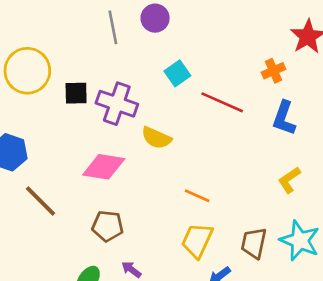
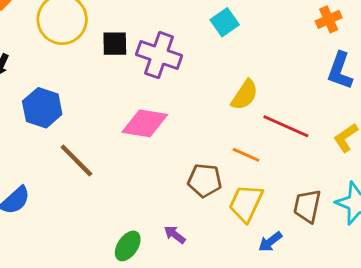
red line: (222, 102) -> (286, 126), moved
yellow semicircle: (156, 138) -> (245, 95), moved, turned -80
brown pentagon: (108, 226) -> (205, 180), moved

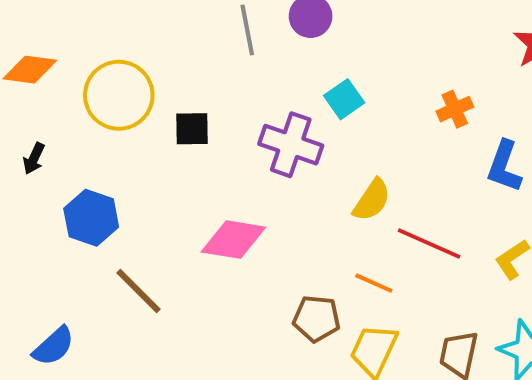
orange cross: (329, 19) -> (455, 109), moved
purple cross: (159, 55) -> (291, 145), moved

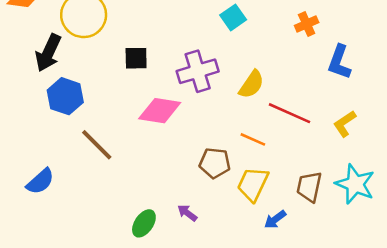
black square: (192, 129) -> (136, 58), moved
purple cross: (291, 145) -> (198, 71), moved, turned -36
black arrow: (34, 158) -> (48, 53), moved, size x1.8

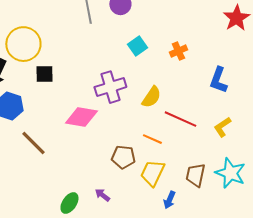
orange cross: (307, 24) -> (178, 51), moved
black square: (136, 58) -> (44, 74), moved
blue arrow: (275, 219) -> (169, 200), turned -30

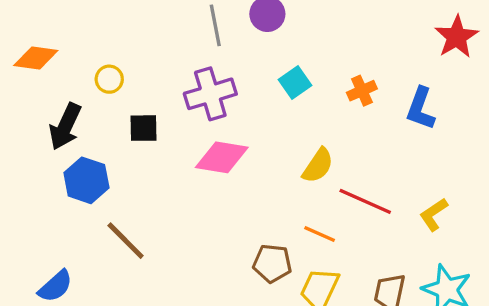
yellow circle: (23, 44) -> (109, 79), size x0.5
blue L-shape: (218, 80) -> (421, 109), moved
purple cross: (110, 87) -> (210, 94), moved
pink diamond: (81, 117) -> (222, 157), moved

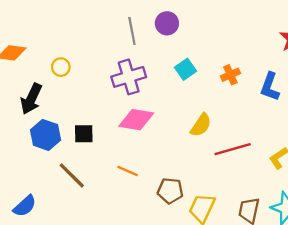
black square: (143, 128) -> (84, 134), moved
red line: (365, 201) -> (233, 149), turned -40
orange line: (320, 234) -> (128, 171), moved

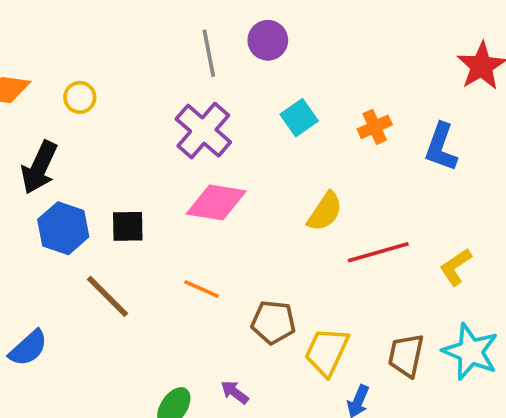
yellow circle: (61, 67) -> (80, 97), moved
purple cross: (129, 77) -> (203, 131), turned -32

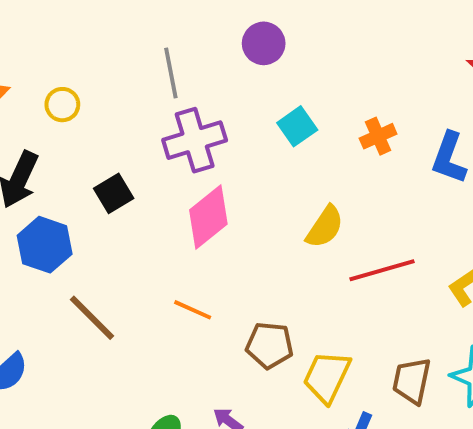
gray line: (209, 53) -> (171, 73), moved
purple cross: (203, 131) -> (195, 140), turned 32
pink diamond: (216, 202) -> (208, 217), turned -48
black square: (128, 226) -> (114, 193), moved, turned -30

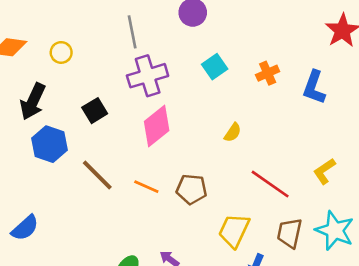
yellow semicircle: (325, 227) -> (233, 132), size x0.7
red line: (382, 270) -> (270, 184), moved, turned 51
brown line: (92, 318) -> (97, 175), moved
brown pentagon: (270, 345) -> (191, 189), moved

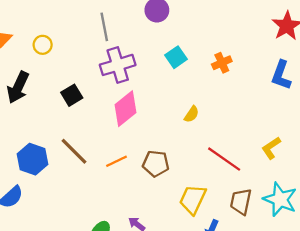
blue L-shape: (314, 87) -> (281, 75), moved
blue hexagon: (50, 144) -> (33, 159), moved
orange line: (146, 187) -> (117, 161), turned -50

